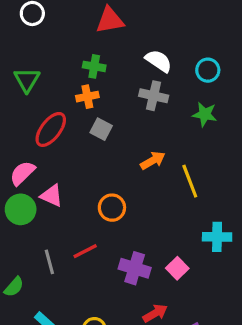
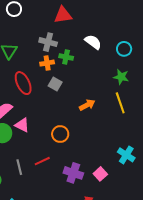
green cross: (94, 66) -> (66, 57), moved
gray cross: (154, 96) -> (48, 42), moved
red ellipse: (51, 129) -> (23, 83), turned -65
yellow line: (190, 181) -> (120, 103), moved
cyan cross: (217, 237) -> (126, 155), turned 30

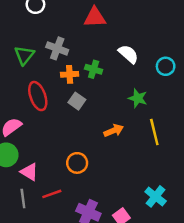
gray cross: (48, 42) -> (57, 48), moved
green star: (121, 77) -> (138, 98), moved
pink triangle: (22, 125) -> (29, 172), moved

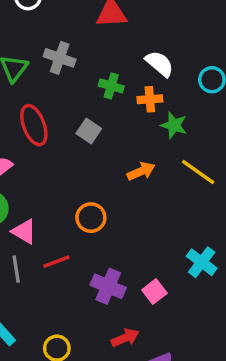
orange cross: (70, 74) -> (150, 99), moved
yellow line: (154, 132) -> (198, 172), turned -40

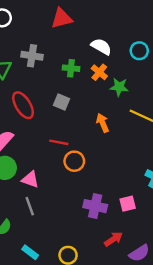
orange cross: (150, 99) -> (99, 72), turned -35
orange arrow: (141, 171) -> (103, 123), turned -78
red line: (56, 262) -> (59, 142), moved, turned 42
pink square: (154, 292) -> (128, 204), turned 35

